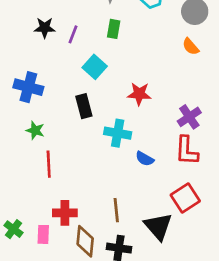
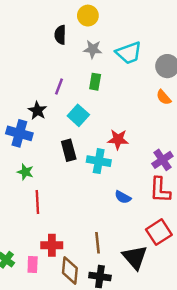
black star: (45, 28) -> (37, 111), moved, turned 30
cyan cross: (118, 133) -> (99, 161), moved

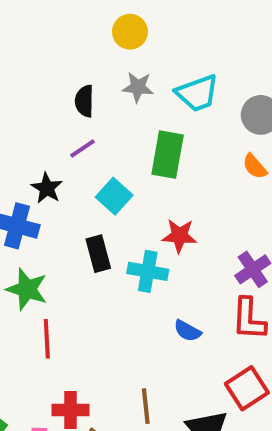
black semicircle: (60, 35) -> (84, 101), moved
green rectangle: (95, 82) -> (168, 155), moved, size x1.6
purple line: (59, 87) -> (82, 149), turned 35
green star: (25, 172) -> (27, 289), size x1.5

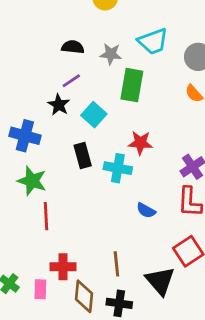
gray star: (138, 87) -> (111, 54), moved
black semicircle: (84, 101) -> (73, 47), turned 95
black star: (47, 188) -> (59, 105), moved

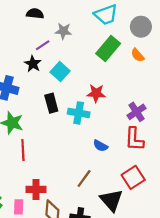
black semicircle: (73, 47) -> (35, 14), moved
gray star: (111, 54) -> (63, 31), moved
green rectangle: (132, 85) -> (108, 49), moved, turned 30
brown line: (116, 264) -> (84, 178), moved, turned 42

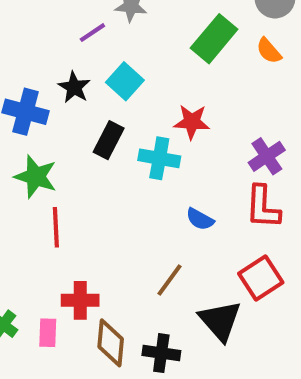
black star: (33, 64) -> (74, 87), moved
black rectangle: (51, 103) -> (109, 140), turned 42

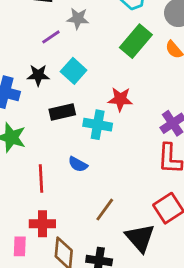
black star: (74, 87) -> (38, 75), turned -30
black rectangle: (109, 140) -> (62, 112), turned 50
blue semicircle: (200, 219) -> (78, 164), moved
red line: (56, 227) -> (41, 178), moved

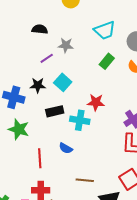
green rectangle: (136, 41) -> (107, 61), size x0.7
brown line: (105, 210) -> (85, 180), turned 60

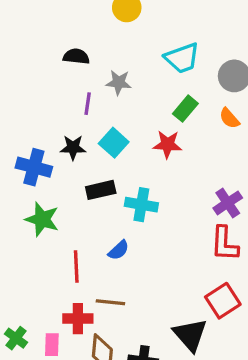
purple line: (47, 58) -> (88, 104), turned -48
red star: (96, 102) -> (167, 144), moved
blue semicircle: (66, 148) -> (119, 250), turned -72
brown line: (85, 180) -> (110, 302), moved

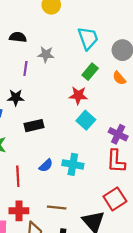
cyan trapezoid: (182, 58) -> (88, 38), turned -90
cyan square: (114, 143) -> (86, 120), moved
purple cross: (228, 203) -> (118, 134), turned -30
cyan cross: (141, 205) -> (73, 164), moved
brown line: (110, 302) -> (57, 208), moved

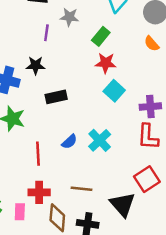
green rectangle: (90, 72) -> (101, 36), moved
purple cross: (118, 134) -> (150, 107), turned -30
cyan cross: (73, 164) -> (100, 140), turned 36

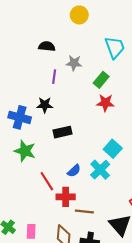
cyan square: (114, 91) -> (113, 149), moved
red line: (38, 154) -> (47, 181), turned -30
red cross: (39, 192) -> (66, 197), moved

